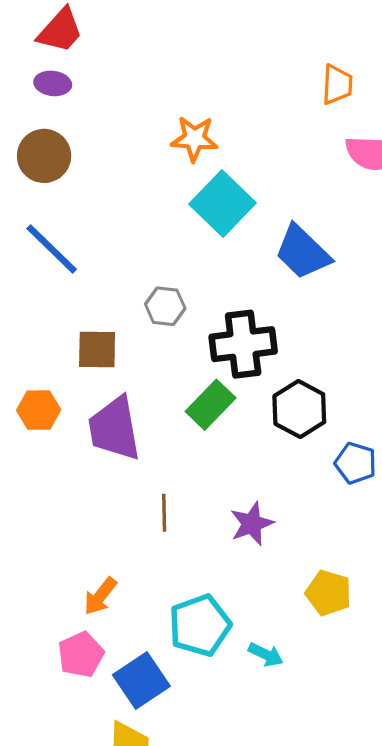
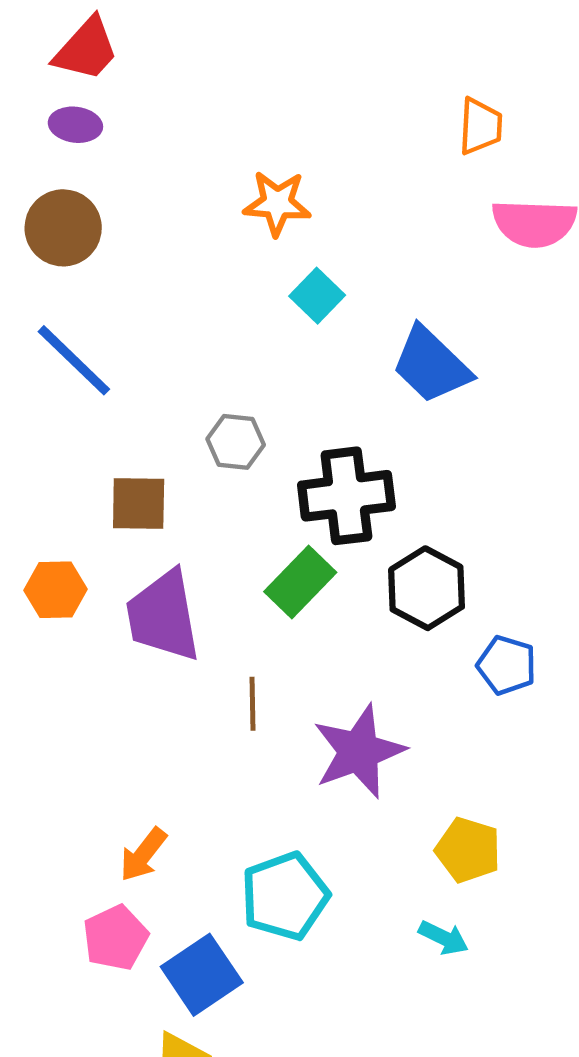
cyan square: (223, 204) -> (317, 296), size x0.6
brown line: (164, 513) -> (253, 704), moved
purple star: (252, 524) -> (359, 751), size x1.5
cyan arrow: (266, 655) -> (443, 938), moved

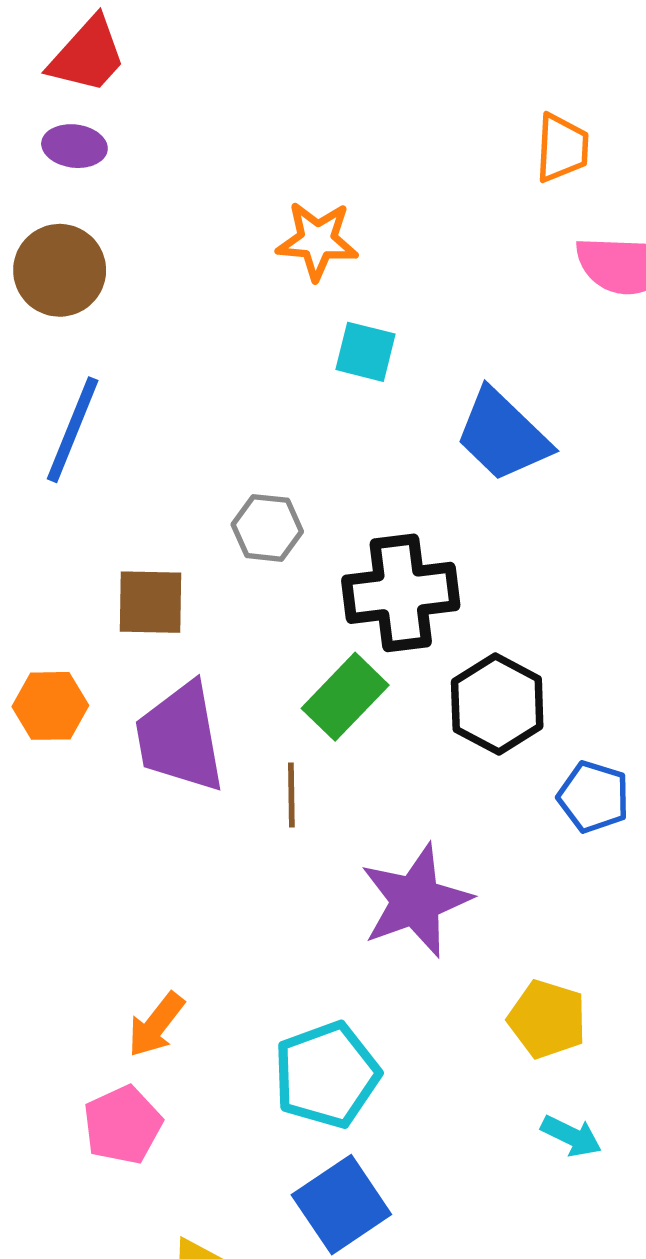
cyan square: (317, 296) -> (366, 352), turned -30
blue line: (74, 360) -> (73, 430), turned 68
brown line: (253, 704) -> (291, 795), moved
cyan arrow: (443, 938) -> (571, 1136), moved
blue square: (202, 975) -> (341, 1205), moved

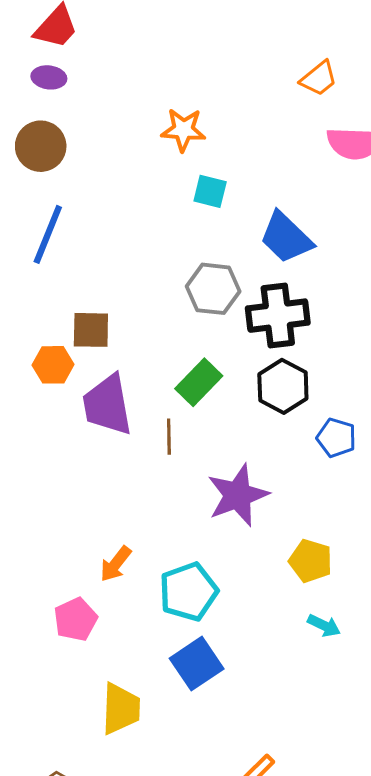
orange trapezoid: (562, 148) -> (319, 78), turned 48
gray hexagon: (267, 528) -> (213, 289), moved, size x1.4
black cross: (401, 593) -> (278, 316), moved
orange hexagon: (50, 706) -> (53, 365), moved
orange arrow: (156, 1025) -> (116, 564), moved

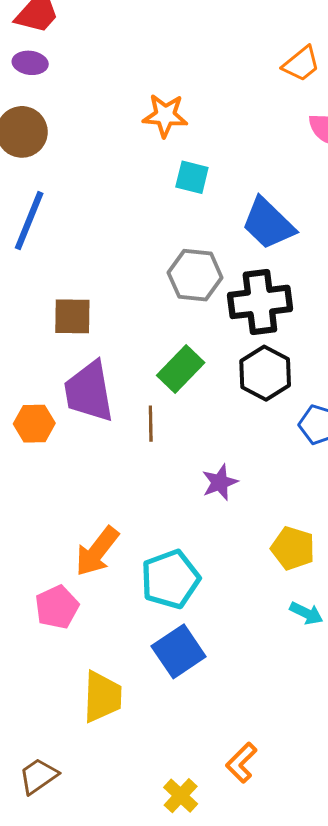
orange hexagon: (53, 365) -> (34, 424), moved
purple star: (238, 495) -> (220, 482), size x0.6
orange arrow: (116, 564) -> (97, 551), size x1.4

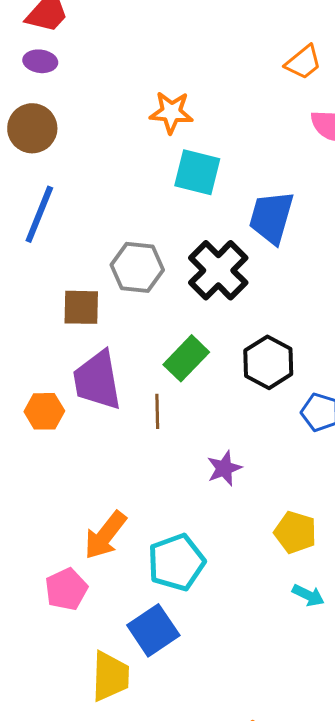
cyan square: (192, 177) -> (197, 172), size x1.4
blue trapezoid: (268, 224) -> (271, 217), turned 62
gray hexagon: (195, 275) -> (137, 267), moved
black cross: (260, 302) -> (218, 270), moved, turned -38
blue square: (179, 651) -> (153, 630), moved

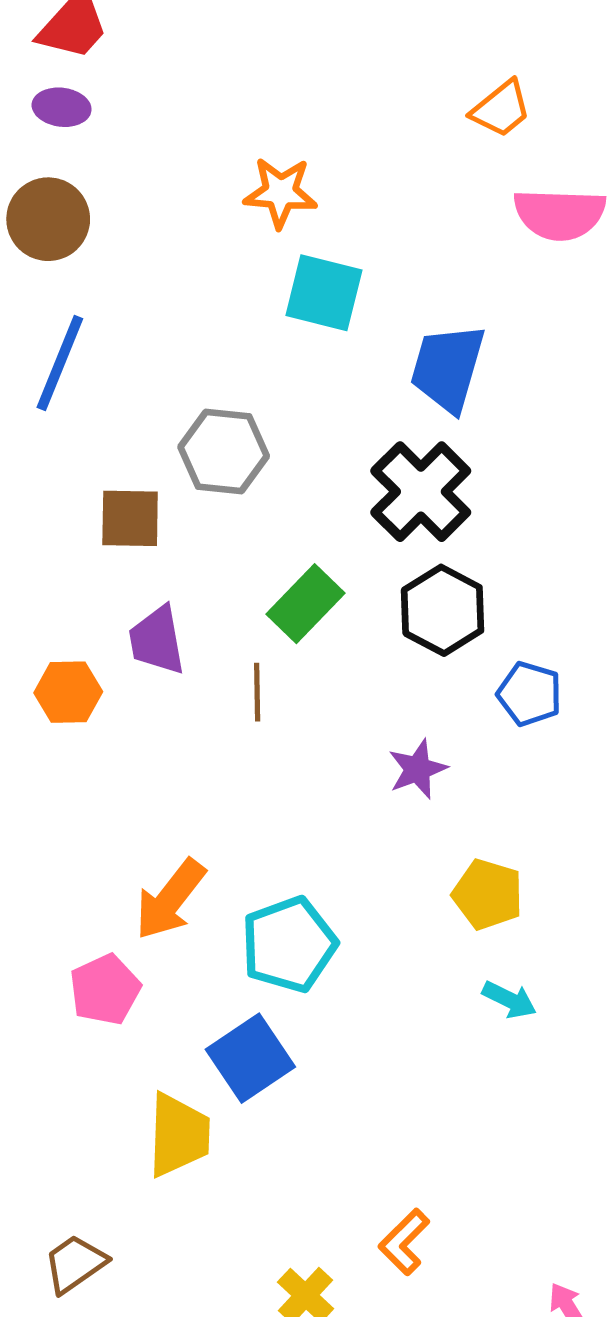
black cross: (218, 270) -> (421, 492), moved
purple trapezoid: (97, 380) -> (157, 640), size x0.7
purple star: (224, 468) -> (418, 769), moved

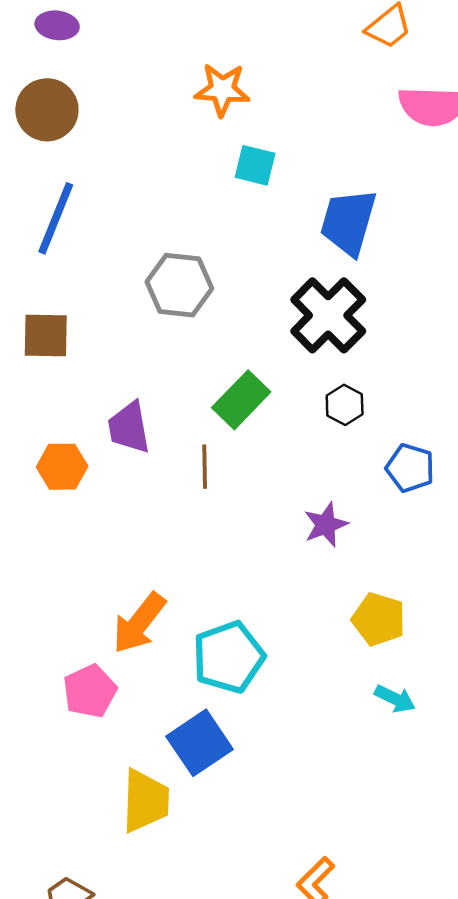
cyan square: (324, 293) -> (255, 165), size x0.7
brown square: (130, 518) -> (46, 336), moved
black hexagon: (443, 610) -> (345, 405), size x0.6

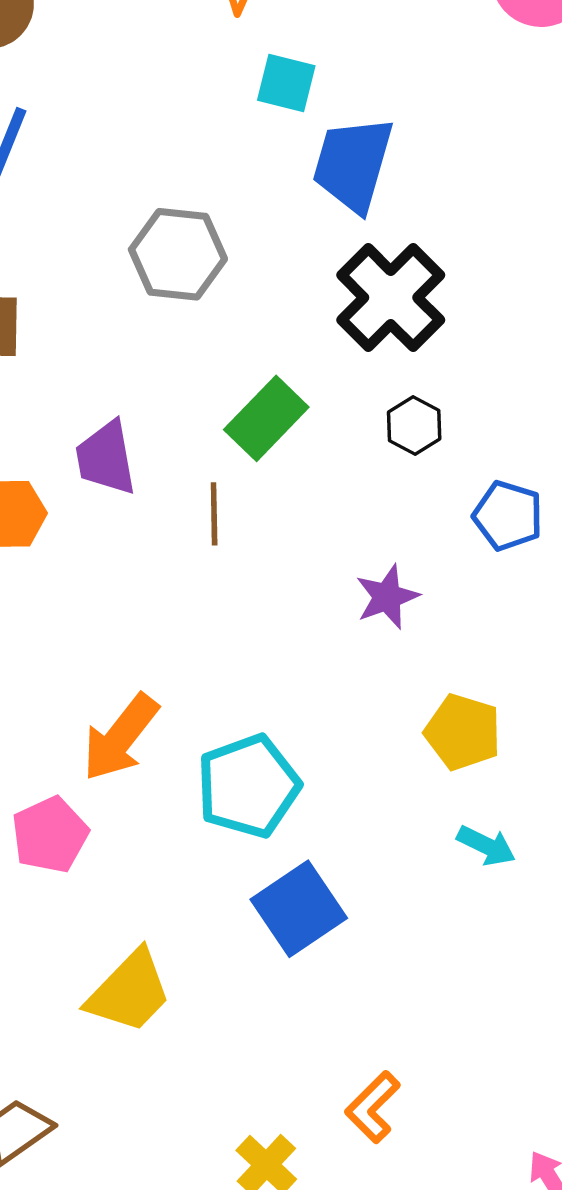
blue trapezoid: (348, 222) -> (353, 164), moved
blue square: (200, 743) -> (299, 909), moved
yellow trapezoid: (145, 801) -> (129, 992), turned 42

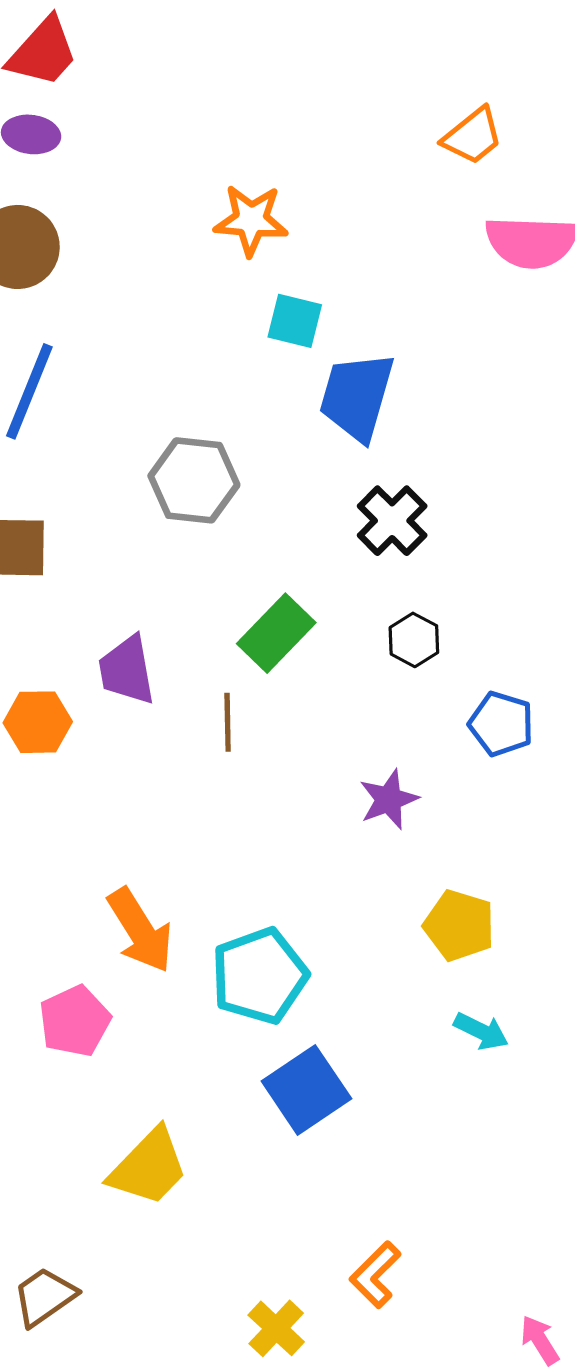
black cross: (391, 298) -> (392, 521), size x0.7
orange arrow: (120, 737) -> (140, 930), turned -70

